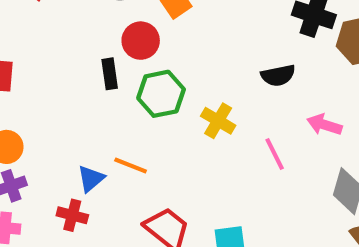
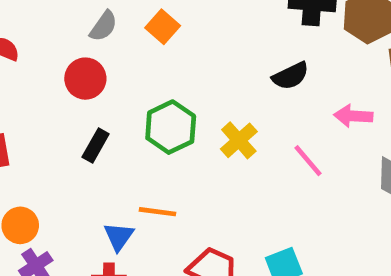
red circle: (141, 41) -> (85, 79), moved
black rectangle: (110, 74) -> (96, 145), moved, turned 52
yellow cross: (218, 121) -> (239, 140), turned 32

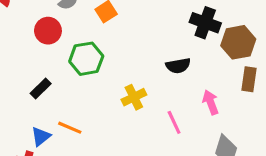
pink arrow: (353, 116) -> (211, 102), turned 50
green hexagon: (171, 127) -> (86, 59), moved
black rectangle: (96, 145) -> (41, 88), moved

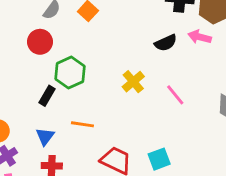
green hexagon: (86, 59) -> (70, 73), moved
pink arrow: (211, 102) -> (200, 37), moved, turned -40
blue triangle: (41, 136) -> (45, 136), moved

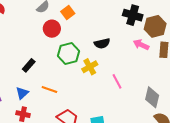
red circle: (40, 42) -> (52, 29), moved
black semicircle: (166, 43) -> (102, 43), moved
green hexagon: (70, 73) -> (68, 54), moved

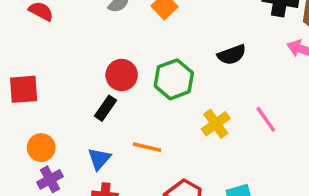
red circle: (52, 29) -> (122, 75), moved
yellow cross: (90, 67) -> (216, 124), moved

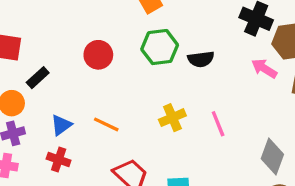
green hexagon: (174, 79) -> (160, 47), moved
black rectangle: (105, 108) -> (38, 78), moved

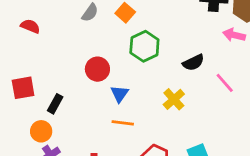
black semicircle: (201, 59) -> (193, 62), moved
pink line: (218, 124) -> (225, 83), moved
blue triangle: (61, 125) -> (120, 94), moved

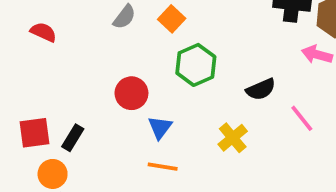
red square: (23, 88) -> (35, 133), moved

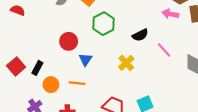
red square: (35, 133) -> (16, 66), turned -30
orange line: (163, 167) -> (77, 83), moved
orange circle: (53, 174) -> (51, 85), moved

